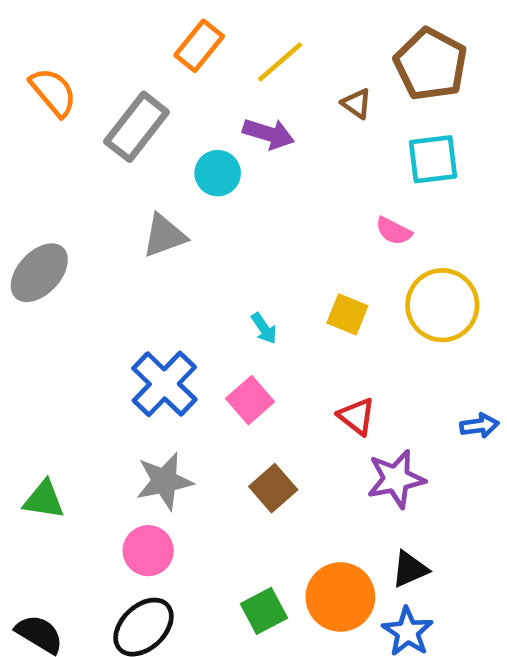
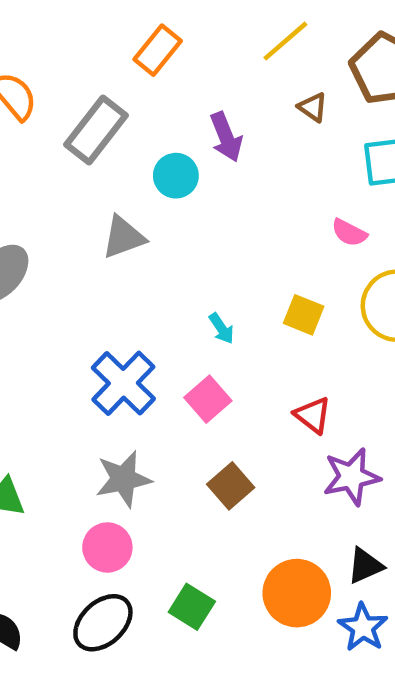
yellow line: (280, 62) -> (285, 41), moved
purple arrow: (269, 134) -> (226, 137), turned 51
green square: (264, 611) -> (192, 607), moved, turned -30

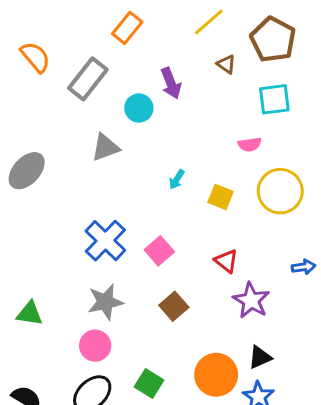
pink semicircle: (349, 233) -> (250, 144), turned -35
cyan arrow: (221, 328) -> (177, 179), moved, turned 66
purple star: (352, 477) -> (251, 300), turned -30

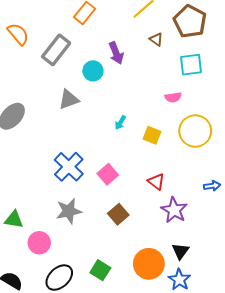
pink circle: (95, 346) -> (39, 243), moved
black triangle: (260, 357) -> (180, 251), turned -30

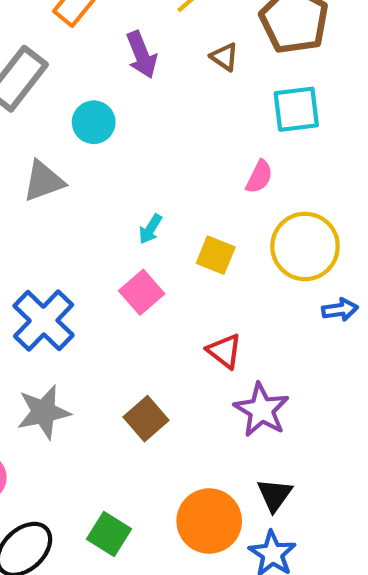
purple arrow: (116, 53) -> (142, 55), moved
pink semicircle: (173, 97) -> (259, 177), turned -56
pink square: (108, 174) -> (142, 292), moved
blue arrow: (212, 186) -> (340, 310), moved

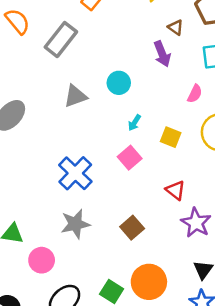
purple arrow: (142, 55) -> (162, 54), moved
cyan circle: (94, 122) -> (119, 83), moved
orange circle: (209, 521) -> (149, 282), moved

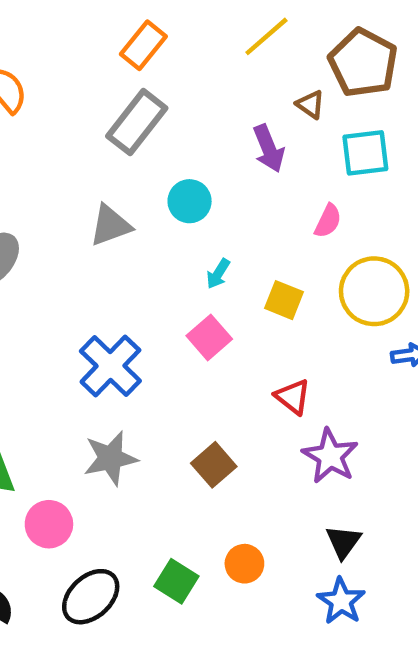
brown triangle: (175, 27) -> (310, 105), moved
gray rectangle: (61, 39) -> (137, 122), moved
orange circle: (149, 282) -> (244, 564), size x0.6

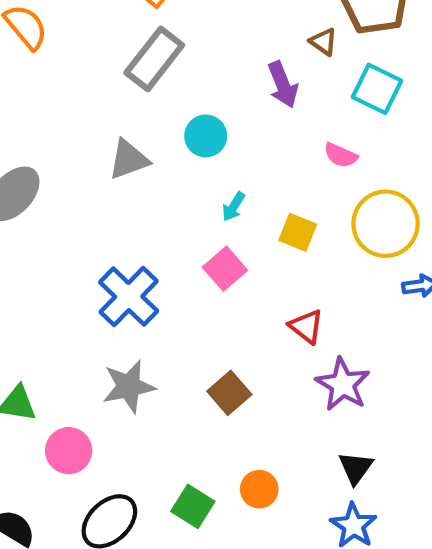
cyan square: (365, 153) -> (377, 89), turned 33
pink semicircle: (328, 221) -> (341, 155), turned 88

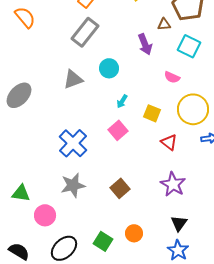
brown triangle: (323, 42) -> (164, 24), turned -40
red triangle: (306, 327) -> (169, 142), moved

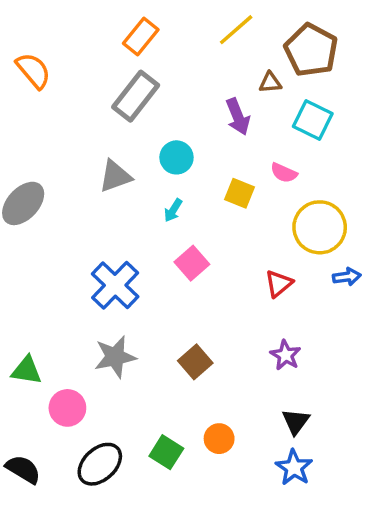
cyan arrow: (122, 101) -> (173, 210), moved
yellow square: (152, 113) -> (240, 193), moved
red triangle: (169, 142) -> (279, 284), turned 42
purple star: (173, 184) -> (286, 355), size x0.7

